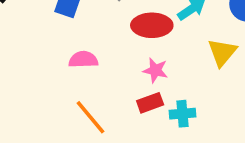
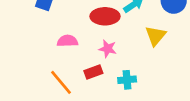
pink semicircle: (83, 60) -> (67, 41), moved
red rectangle: (150, 103) -> (93, 72), moved

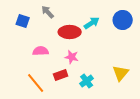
yellow triangle: (156, 36) -> (121, 73), moved
cyan cross: (127, 80) -> (87, 81), turned -32

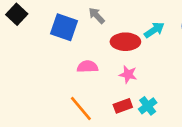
blue square: (23, 21) -> (64, 27), size x1.5
red rectangle: (61, 75) -> (123, 106), moved

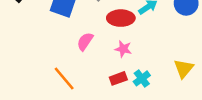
pink semicircle: (87, 67) -> (85, 41), turned -54
orange line: (81, 109) -> (64, 78), moved

